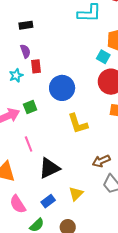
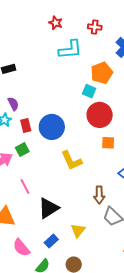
purple semicircle: (25, 51) -> (13, 104), moved
red rectangle: (36, 66) -> (26, 125), moved
brown arrow: (101, 161) -> (99, 195), turned -60

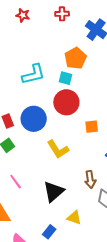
cyan L-shape: (70, 50) -> (33, 74), moved
red circle: (100, 115) -> (66, 102), moved
black triangle: (48, 208) -> (54, 192), moved
yellow triangle: (78, 230) -> (74, 218), turned -42

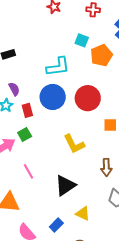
cyan square: (65, 78) -> (82, 40), moved
blue circle: (34, 119) -> (53, 97), moved
brown arrow: (90, 179) -> (106, 167), moved

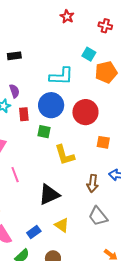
green square: (25, 135) -> (44, 132), moved, turned 32

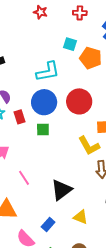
orange pentagon: (106, 72) -> (91, 58), turned -30
yellow L-shape: (65, 155) -> (89, 146), moved
blue rectangle: (34, 232) -> (48, 224), moved

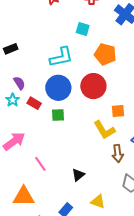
orange pentagon: (91, 58) -> (105, 54), moved
red rectangle: (19, 117) -> (34, 103), turned -40
black triangle: (61, 190) -> (78, 175), size x0.6

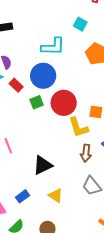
red circle: (93, 86) -> (64, 103), moved
green square: (58, 115) -> (37, 102), turned -32
black triangle: (78, 175) -> (43, 165), size x1.5

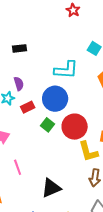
red rectangle: (16, 85) -> (28, 107), turned -72
green square: (37, 102) -> (48, 125), turned -32

